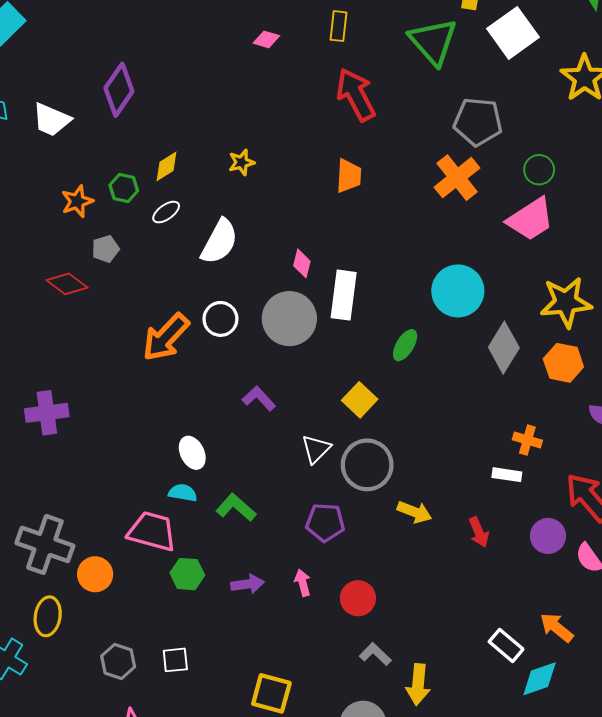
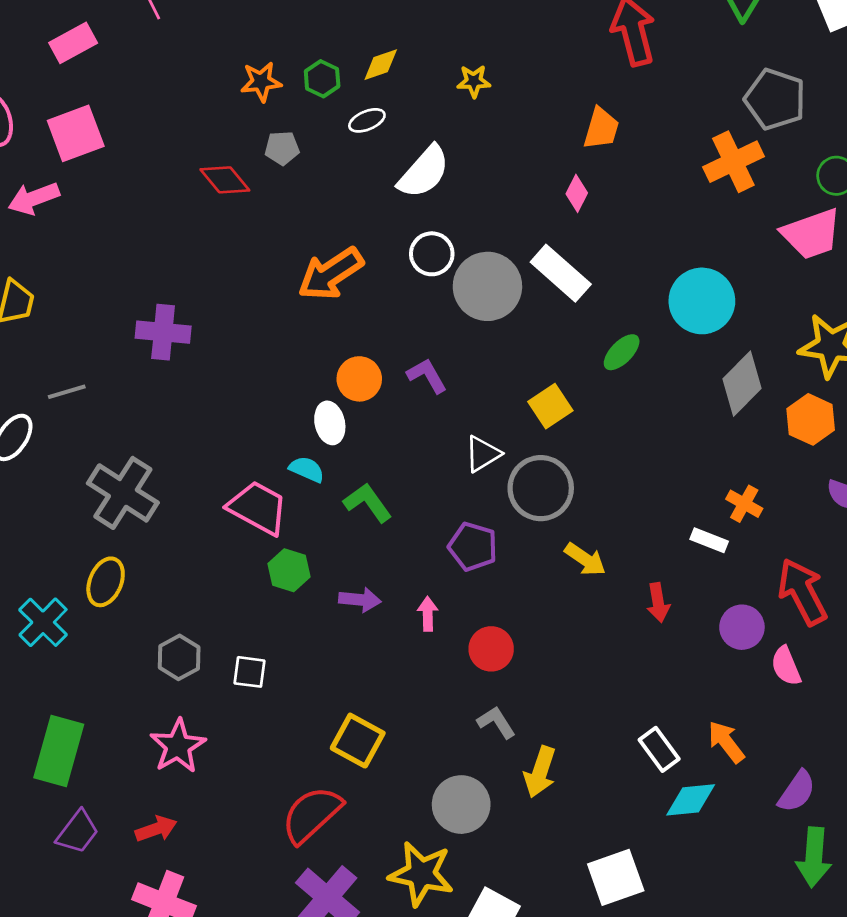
pink diamond: (302, 263) -> (577, 193), moved
white rectangle: (344, 295) -> (561, 273), turned -69
white circle: (220, 319) -> (432, 254), moved
orange circle: (95, 574) -> (359, 379), moved

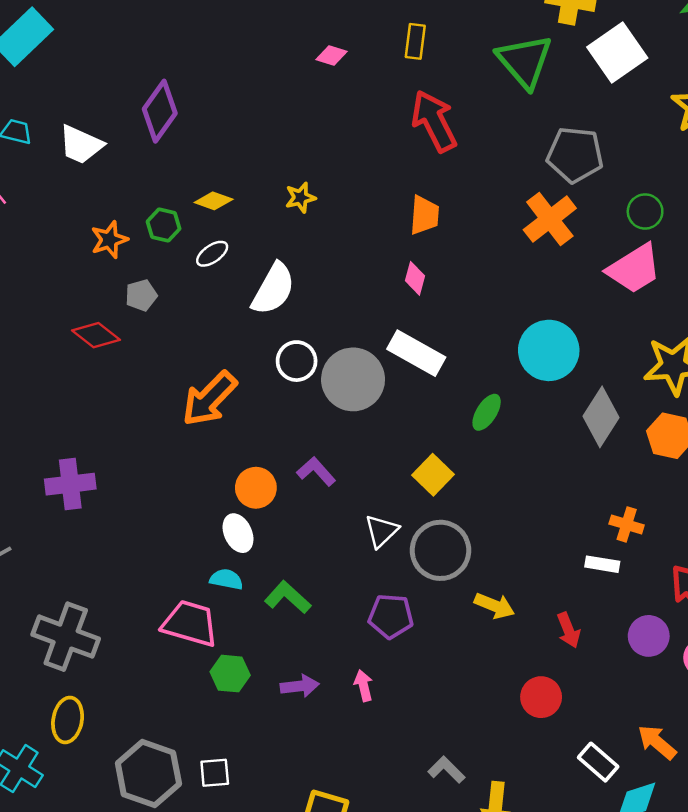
yellow diamond: (381, 65) -> (214, 201), turned 51
red circle: (491, 649) -> (541, 697), moved
gray hexagon: (179, 657) -> (148, 774), size x1.6

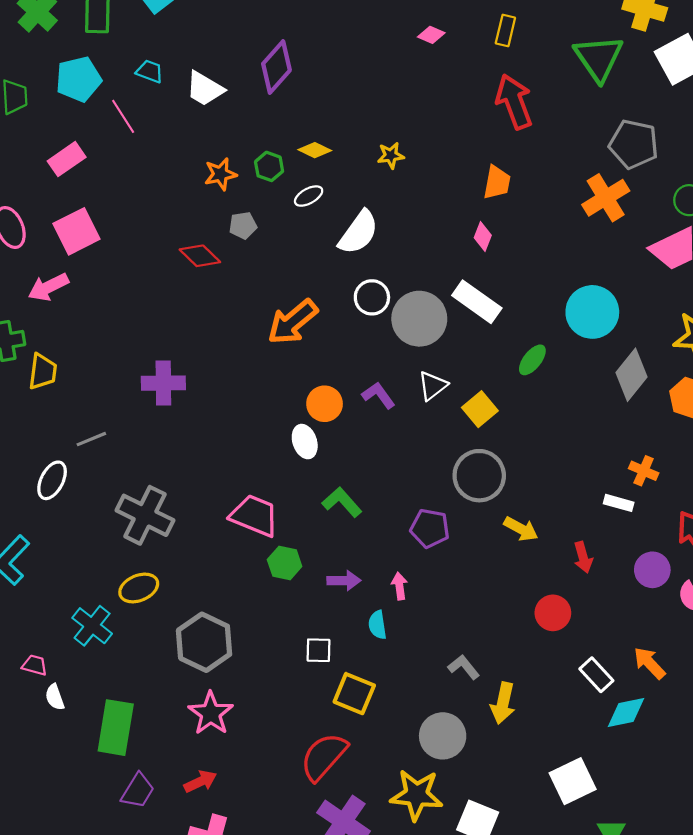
white triangle: (382, 531) -> (433, 386), moved
cyan semicircle: (226, 579) -> (377, 625), moved, turned -116
yellow ellipse: (68, 720) -> (139, 588), turned 51
white square: (215, 773) -> (318, 650), moved

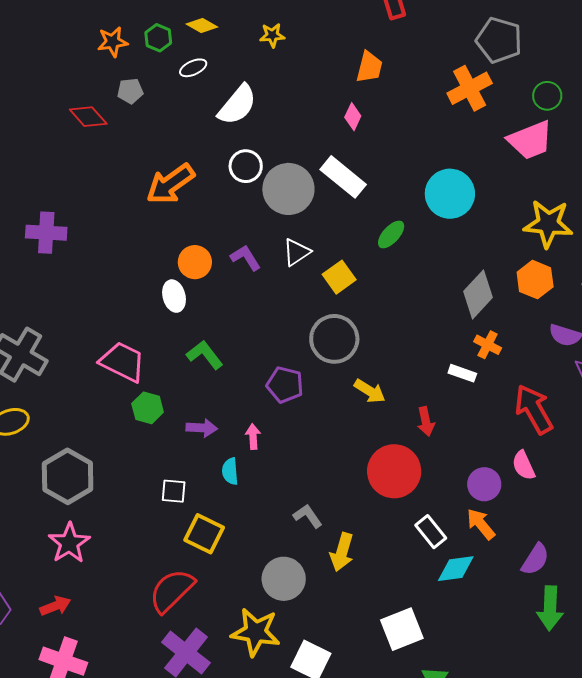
gray diamond: (632, 375) -> (478, 294), moved
purple circle: (652, 570) -> (484, 484), moved
red circle: (553, 613) -> (394, 471), size x1.6

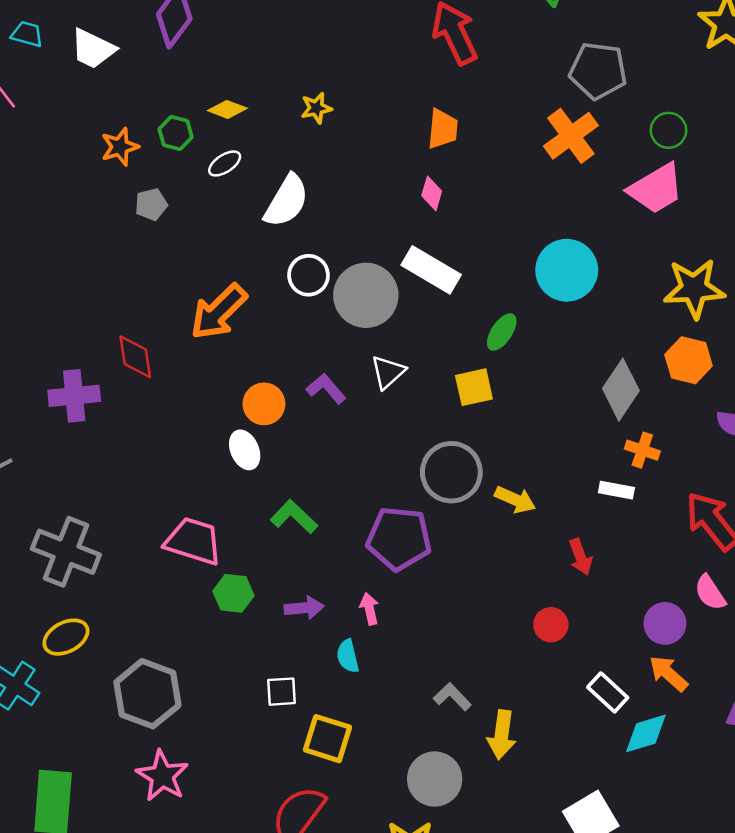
red diamond: (88, 117) -> (135, 357), moved, turned 42
yellow square: (339, 277) -> (474, 387), moved, turned 32
purple pentagon: (285, 385) -> (399, 538), size x1.4
yellow arrow: (370, 391) -> (515, 500), moved
red circle: (394, 471) -> (551, 625), size x0.5

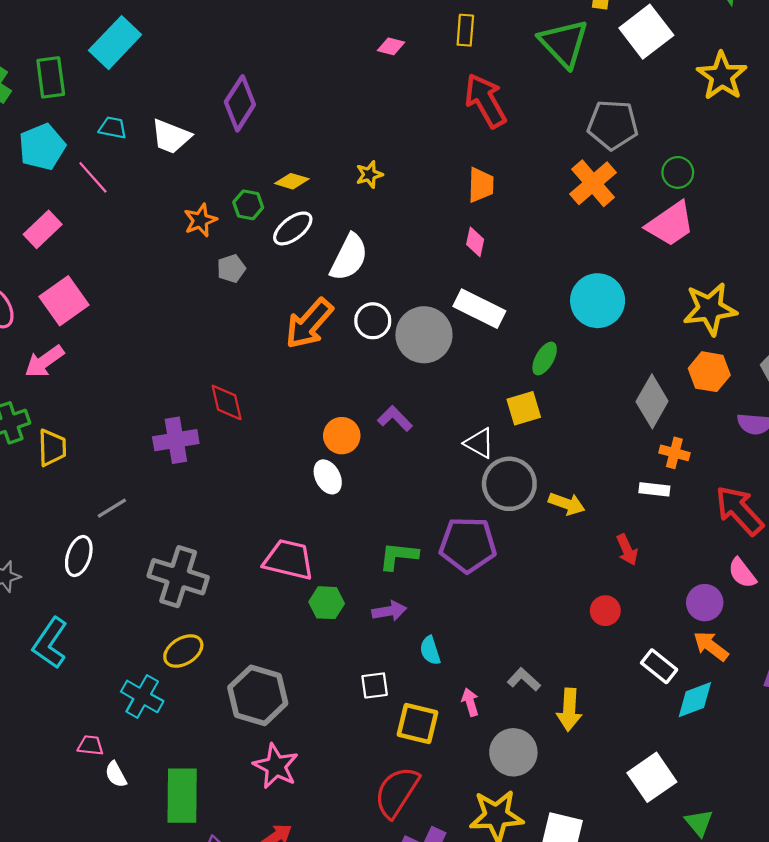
white ellipse: (225, 163) -> (293, 228), size x1.4
orange arrow: (219, 312) -> (309, 324), moved
white triangle: (388, 372) -> (479, 443), moved, turned -44
green L-shape: (294, 517) -> (398, 556), moved, turned -33
pink arrow: (369, 609) -> (470, 702), moved

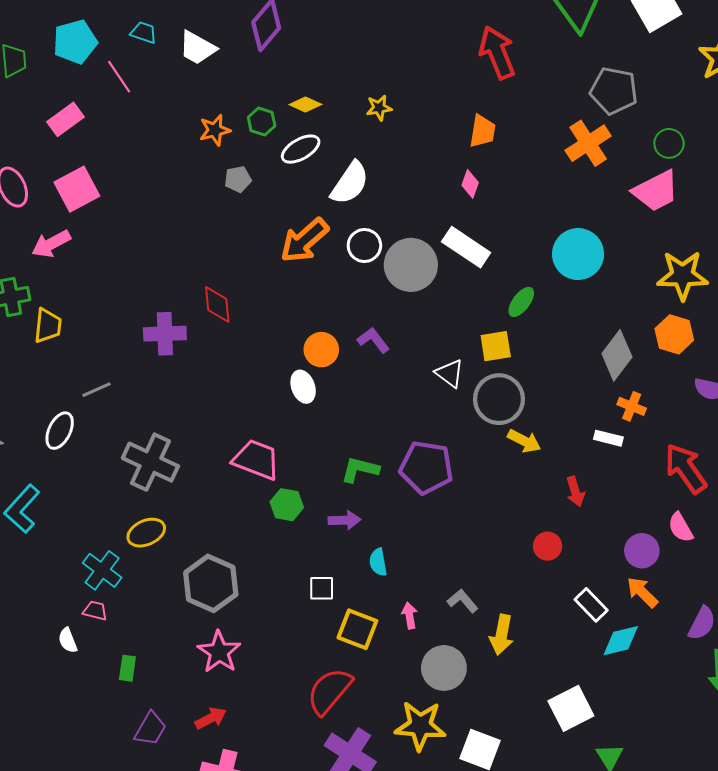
gray circle: (509, 484) -> (499, 399), moved
pink trapezoid: (90, 745) -> (95, 611), moved
green rectangle: (182, 796) -> (127, 668), size x0.5

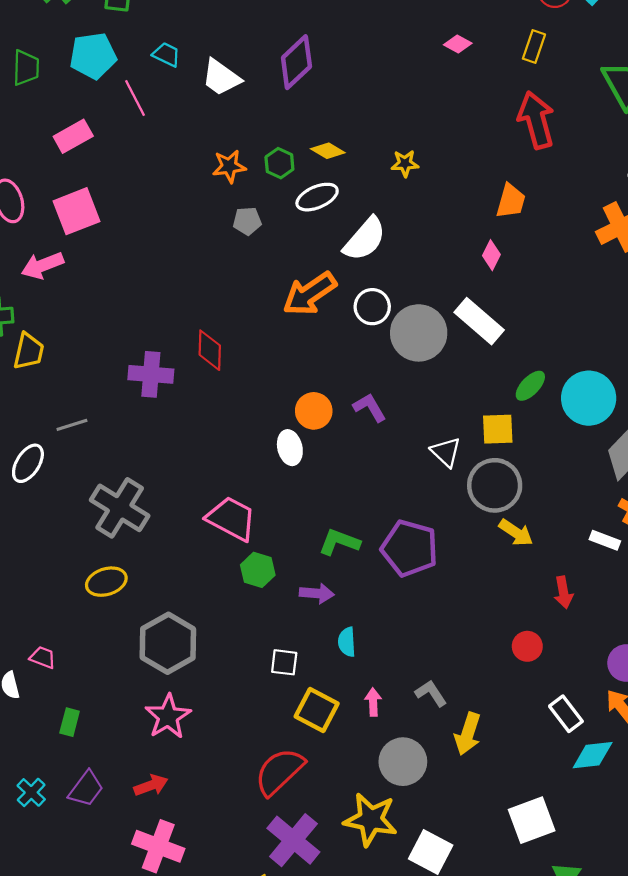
cyan circle: (578, 254) -> (589, 398), moved
cyan cross: (102, 570) -> (31, 792), moved, size x0.7

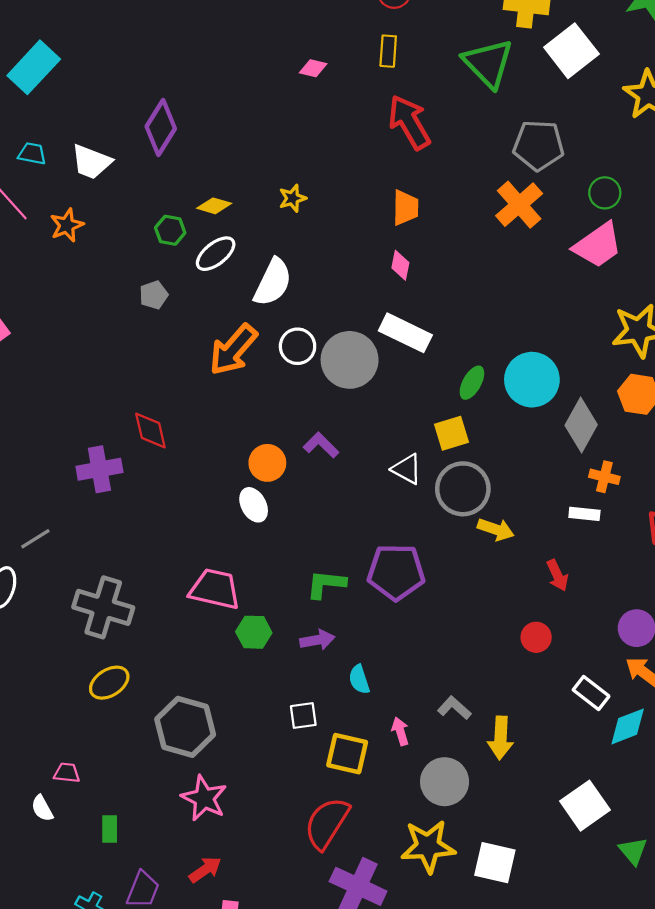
orange star: (229, 166) -> (67, 225), moved

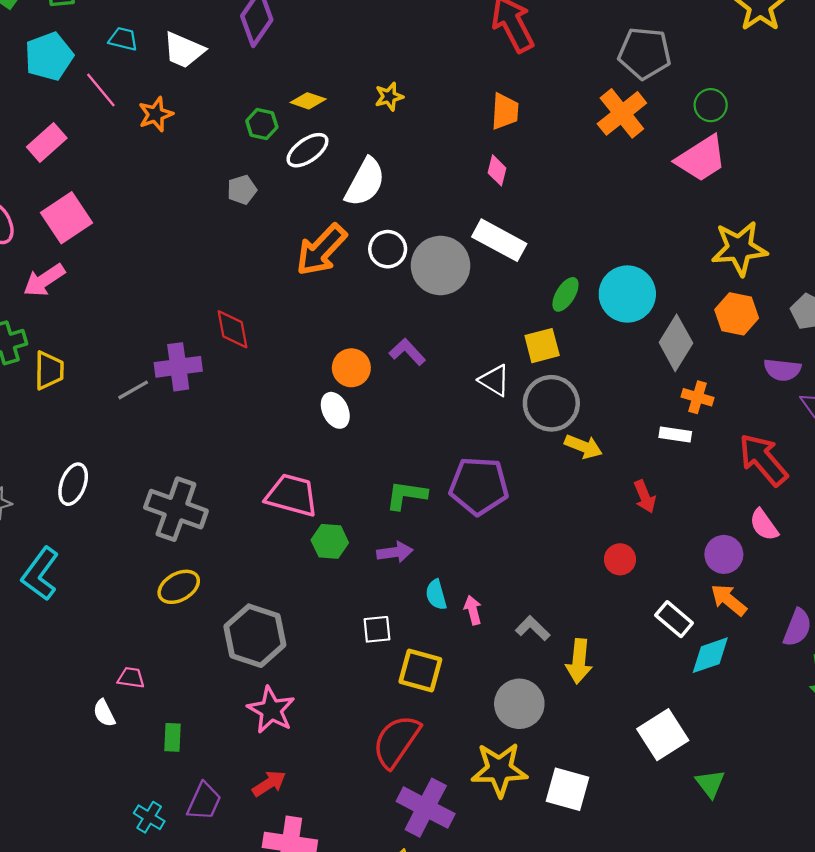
gray line: (35, 539) -> (133, 390), moved
pink arrow: (400, 731) -> (473, 610), moved

